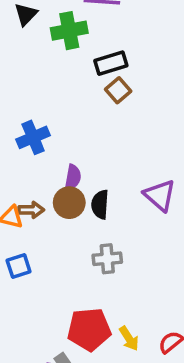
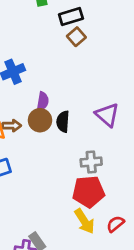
gray cross: (107, 259) -> (91, 162), moved
red pentagon: (89, 329) -> (88, 192), moved
yellow arrow: (129, 338) -> (84, 221), size x1.4

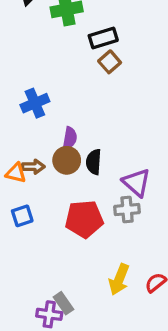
purple triangle: (107, 115) -> (137, 183), moved
red pentagon: (88, 192) -> (84, 219), moved
yellow arrow: (84, 221) -> (119, 279), turned 55

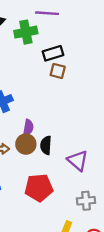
brown square: (110, 62) -> (58, 71), turned -35
gray cross: (127, 210) -> (86, 201), moved

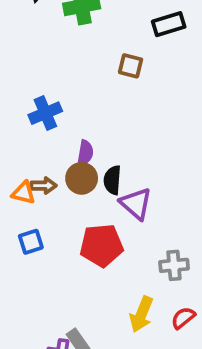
black rectangle: (53, 53) -> (169, 24), moved
purple triangle: (78, 161) -> (136, 204), moved

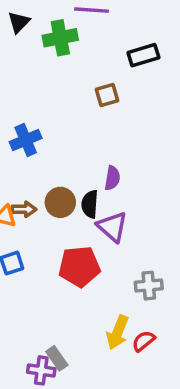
brown square: (131, 66) -> (107, 95), turned -30
purple semicircle: (85, 153) -> (112, 178), moved
red semicircle: (183, 318) -> (143, 341), moved

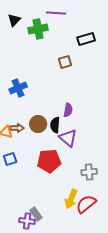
red semicircle: (143, 341) -> (86, 204), size x1.5

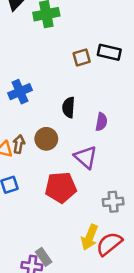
black rectangle: (86, 39) -> (109, 52), moved, turned 30
purple semicircle: (68, 110) -> (101, 122), moved
black semicircle: (55, 125) -> (69, 107), moved
brown arrow: (17, 128) -> (19, 144), turned -80

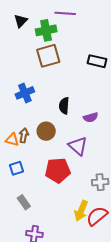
brown square: (82, 58) -> (48, 56), moved, size x1.6
purple semicircle: (101, 122) -> (91, 117), turned 64
gray rectangle: (44, 257) -> (24, 202), moved

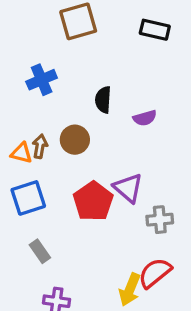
purple triangle: (78, 146) -> (128, 188), moved
blue square: (16, 168) -> (28, 198), size x1.5
red pentagon: (58, 170) -> (93, 201), turned -30
yellow arrow: (81, 211) -> (130, 290), moved

